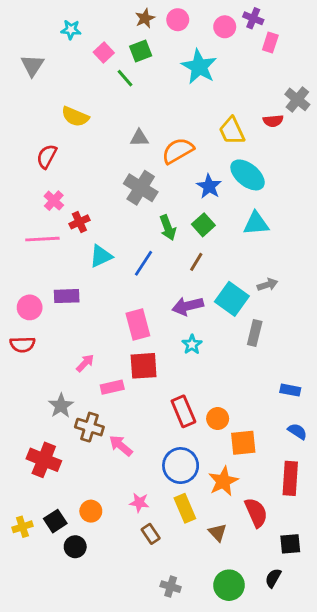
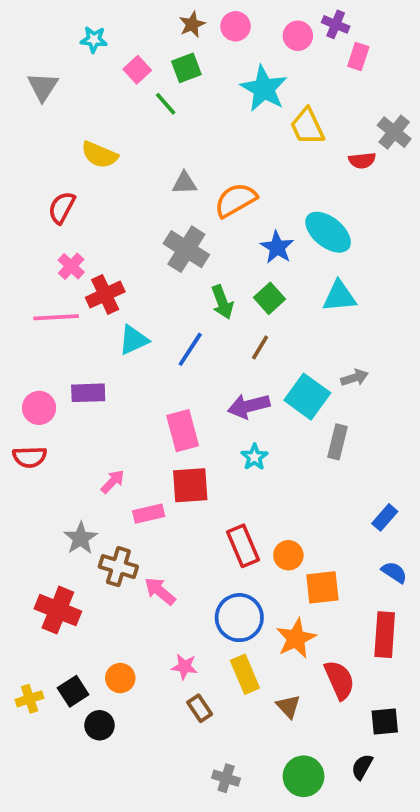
yellow trapezoid: (232, 131) -> (307, 126), moved
red cross: (79, 222) -> (105, 295), size x1.4
blue rectangle: (290, 390) -> (385, 517), turned -60

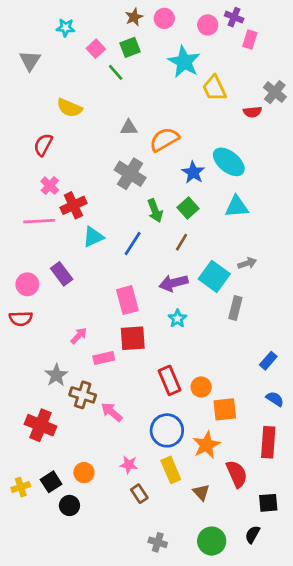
purple rectangle: (88, 393) -> (62, 274), turned 55

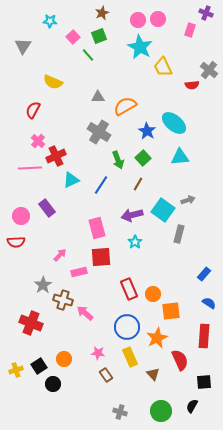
purple cross: (234, 17) -> (206, 13), moved
pink circle: (164, 18) -> (138, 20), moved

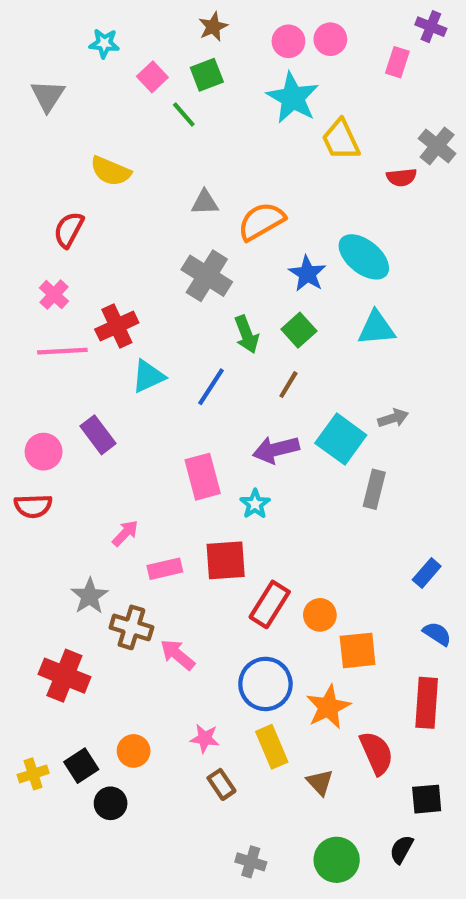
pink cross: (38, 141) -> (54, 295), moved
cyan star: (135, 242) -> (255, 504), moved
red square: (101, 257) -> (226, 560), moved
red rectangle: (129, 289) -> (270, 604), turned 55

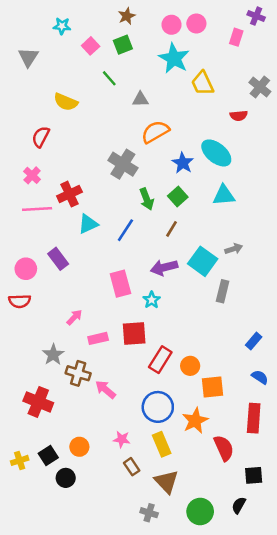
green line: (184, 115) -> (109, 78), moved
red semicircle: (402, 177) -> (239, 116), moved
gray triangle: (205, 202) -> (140, 99), moved
brown triangle: (320, 782) -> (167, 482), moved, size x1.5

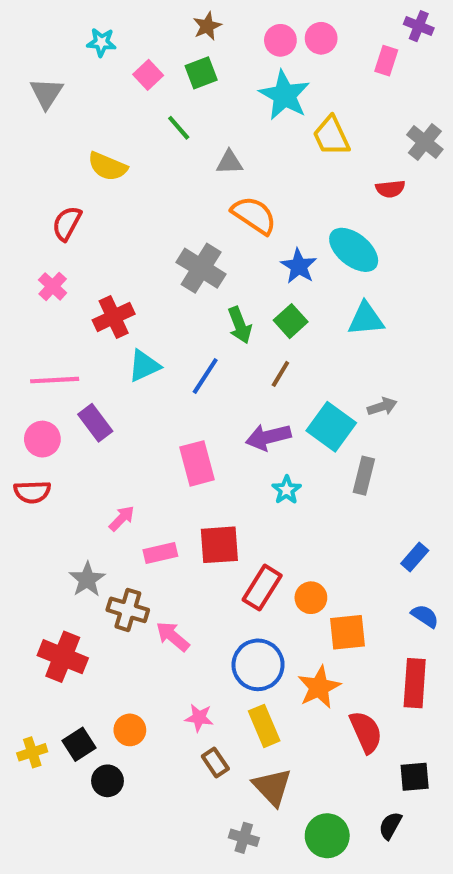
orange semicircle: (155, 132) -> (254, 215), turned 64
pink line: (37, 209) -> (55, 380), moved
cyan star: (152, 300) -> (287, 490), moved

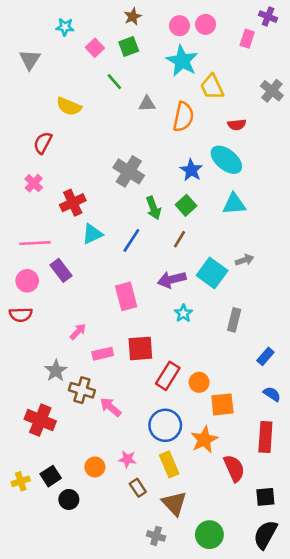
red semicircle: (390, 189) -> (237, 125), moved
orange semicircle: (254, 215) -> (183, 117), moved, turned 68
gray rectangle: (364, 476) -> (234, 320), moved
orange circle: (130, 730) -> (95, 467), moved
black semicircle: (390, 826) -> (265, 535), moved, size x1.6

